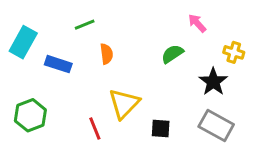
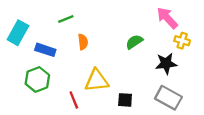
pink arrow: (197, 23) -> (167, 18), moved, size x1.5
black star: (213, 82) -> (166, 63), turned 30
yellow triangle: (124, 104) -> (97, 81), turned 40
green hexagon: (30, 115) -> (37, 79), moved

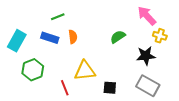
cyan rectangle: (18, 33) -> (17, 41), moved
blue rectangle: (45, 50) -> (50, 38), moved

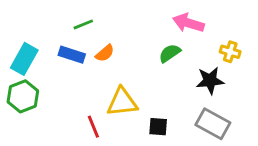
pink arrow: (147, 16) -> (188, 23), moved, turned -30
orange semicircle: (73, 37) -> (105, 53), turned 56
green hexagon: (33, 70) -> (23, 96), moved

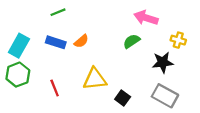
green line: (83, 24) -> (58, 12), moved
red line: (93, 127) -> (55, 88), moved
black square: (158, 127) -> (123, 98), turned 32

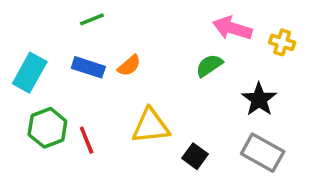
yellow cross: (178, 40) -> (282, 42), moved
black star: (163, 62) -> (259, 99), turned -30
green hexagon: (18, 75) -> (47, 128), moved

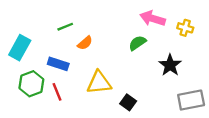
green line: (92, 19) -> (65, 27), moved
blue rectangle: (88, 67) -> (58, 64), moved
gray rectangle: (263, 153) -> (191, 100), moved, turned -40

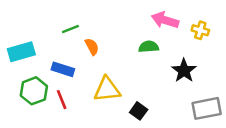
orange semicircle: (85, 43) -> (92, 47), turned -77
green semicircle: (137, 43) -> (149, 47), turned 30
cyan rectangle: (20, 48) -> (21, 52), turned 45

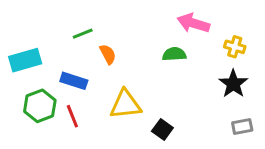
yellow cross: (200, 30) -> (235, 47), moved
black star: (184, 71) -> (233, 84), moved
gray rectangle: (207, 108) -> (242, 127), size x0.6

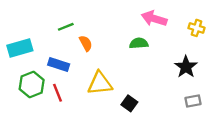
yellow cross: (235, 47) -> (197, 28), moved

